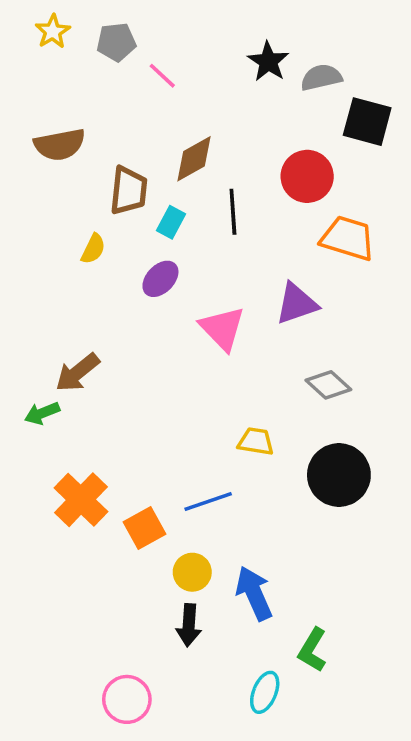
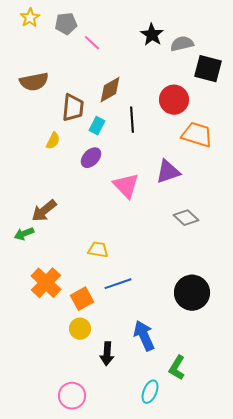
yellow trapezoid: (256, 441) -> (98, 250), moved
black circle: (339, 475) -> (192, 293), moved
yellow circle: (192, 572) -> (80, 329), moved

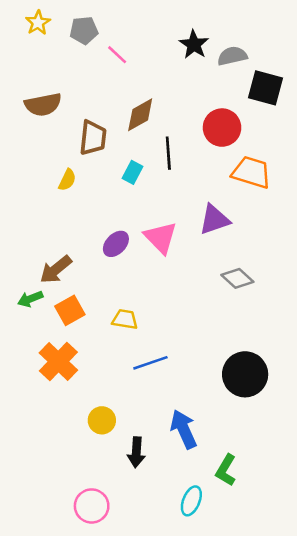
cyan rectangle: (97, 126) -> (133, 172), moved
purple ellipse: (91, 158) -> (116, 244), moved
orange square: (82, 299) -> (70, 310), moved

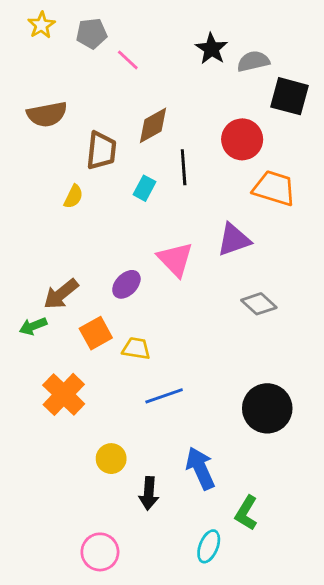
purple ellipse: (116, 244) -> (126, 284), moved
orange square: (70, 310) -> (96, 333), moved

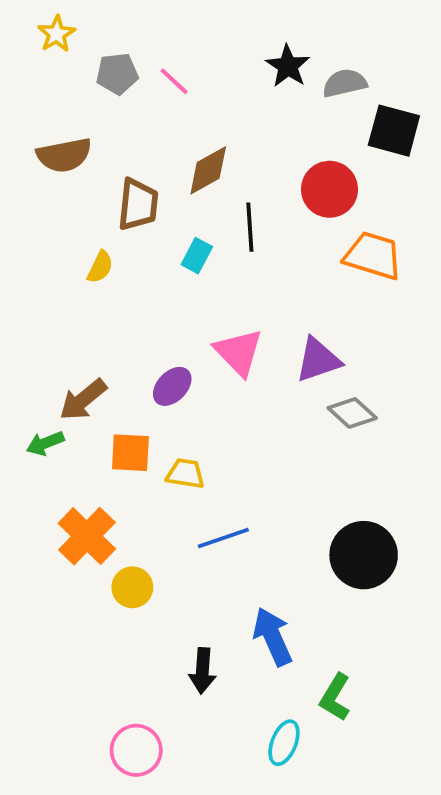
gray pentagon: (92, 33) -> (117, 74), moved
purple triangle: (234, 240) -> (318, 360), moved
orange square: (96, 333) -> (130, 453), turned 32
yellow circle: (111, 459) -> (132, 587), moved

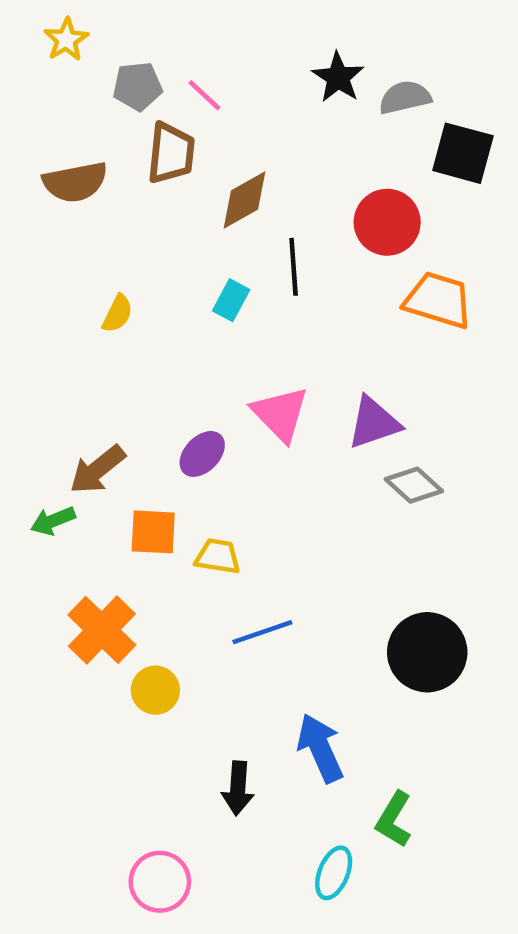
brown trapezoid: (138, 204) -> (171, 153), moved

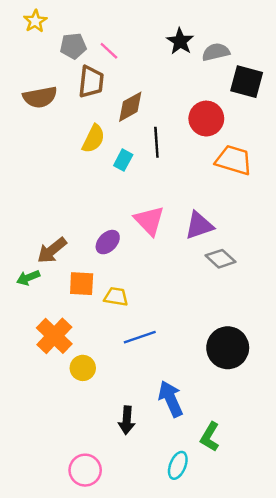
yellow semicircle: (118, 314) -> (93, 139), moved, size x1.4

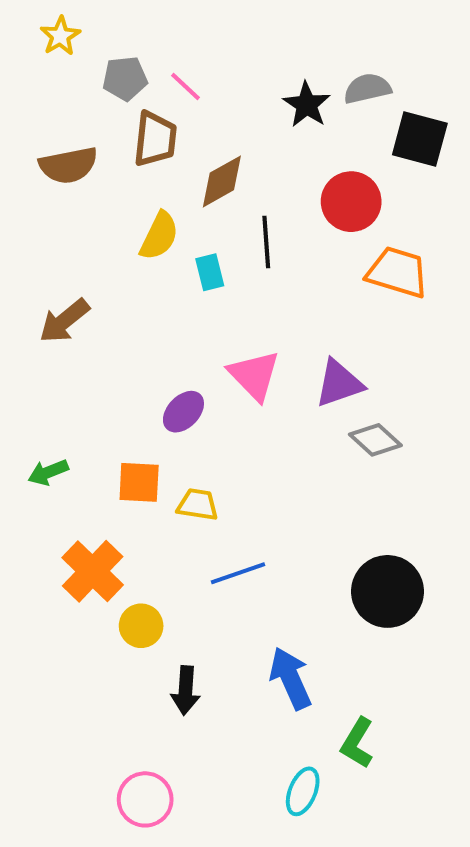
black star: (180, 41) -> (307, 105), moved
cyan rectangle: (123, 160) -> (210, 272), turned -42
brown arrow: (52, 250) -> (64, 321), moved
black arrow: (127, 420) -> (186, 690), moved

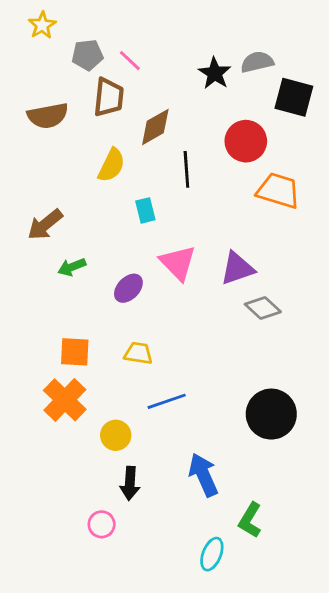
cyan rectangle: (210, 272) -> (145, 210), moved
green arrow: (48, 472) -> (72, 267), moved
orange square: (139, 482) -> (75, 352), moved
yellow circle: (141, 626) -> (116, 435), moved
pink circle: (145, 799) -> (102, 524), moved, size x0.7

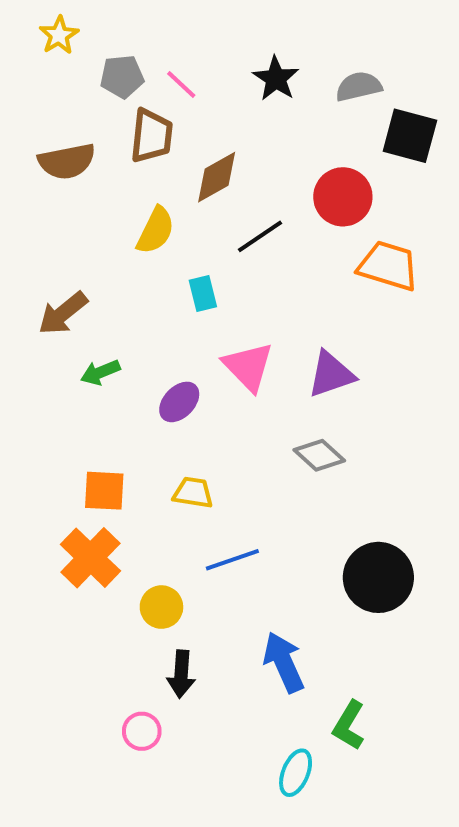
black star: (215, 73) -> (276, 79), moved
black line: (186, 169) -> (260, 236), turned 60
gray diamond: (263, 308) -> (319, 455), moved

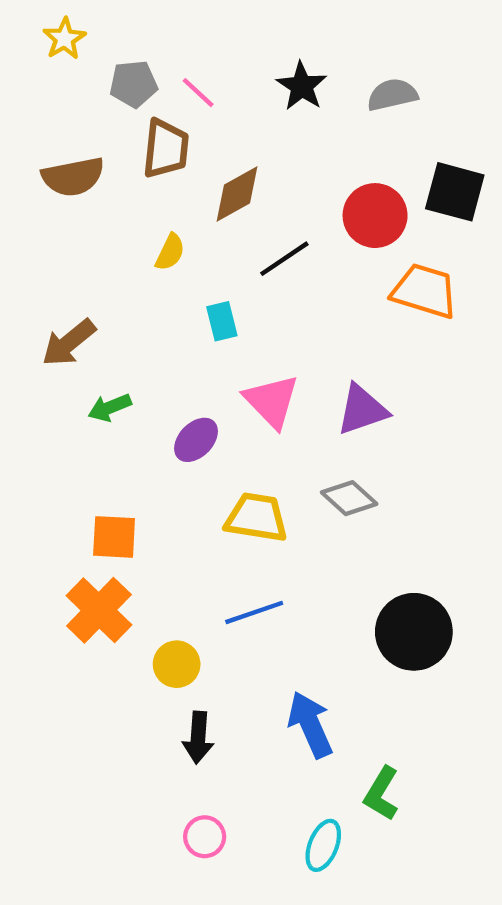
black square: (410, 136) -> (455, 192), moved
yellow semicircle: (156, 230) -> (170, 252), size x0.7
yellow trapezoid: (193, 493) -> (256, 518), moved, size x1.4
pink circle: (142, 731) -> (205, 837), moved

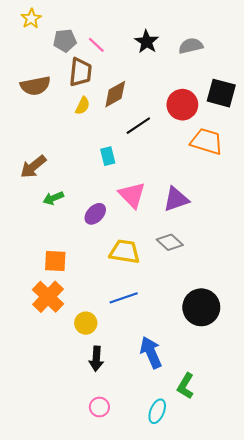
yellow semicircle: (170, 252) -> (83, 106), moved

